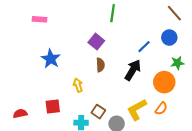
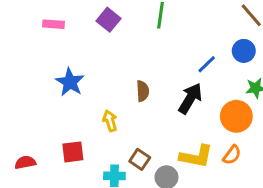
purple square: (96, 42) -> (109, 20), moved
yellow L-shape: (137, 110) -> (196, 156), turned -140

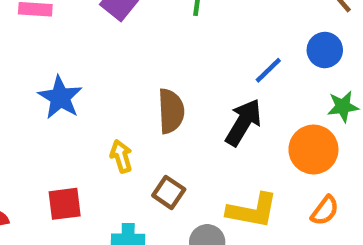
brown semicircle: (143, 91) -> (171, 111), size x1.4
orange semicircle: (232, 155) -> (325, 211), moved
brown square: (140, 159) -> (169, 192), moved

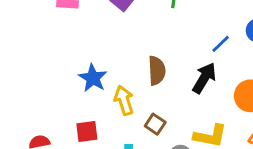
blue star: (60, 97) -> (93, 78), moved
yellow arrow: (121, 156) -> (124, 100), size x1.4

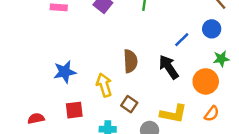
blue star: (93, 78) -> (65, 72), moved, turned 30
black arrow: (204, 78) -> (169, 67), turned -65

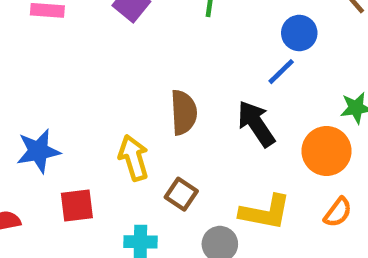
blue circle: (212, 29) -> (299, 33), moved
blue star: (65, 72) -> (38, 151), moved

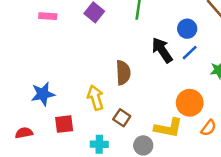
blue line: (281, 72) -> (190, 53), moved
black arrow: (256, 124) -> (162, 50), moved
orange circle: (326, 151) -> (190, 103), moved

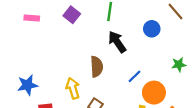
black arrow: (162, 50) -> (117, 42), moved
blue line: (190, 53) -> (134, 76), moved

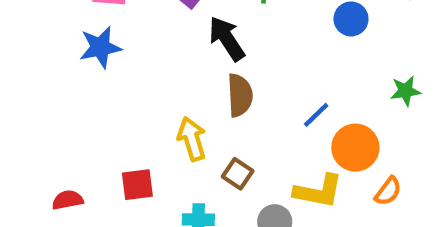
black arrow: (117, 42) -> (227, 39), moved
blue star: (27, 85) -> (100, 47), moved

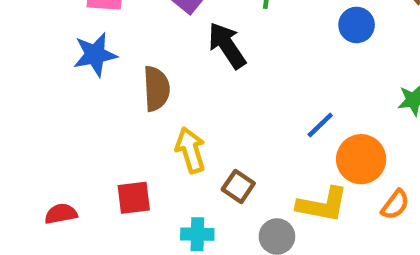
brown semicircle: (240, 95) -> (156, 89), moved

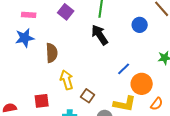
black arrow: (227, 45) -> (100, 35), moved

